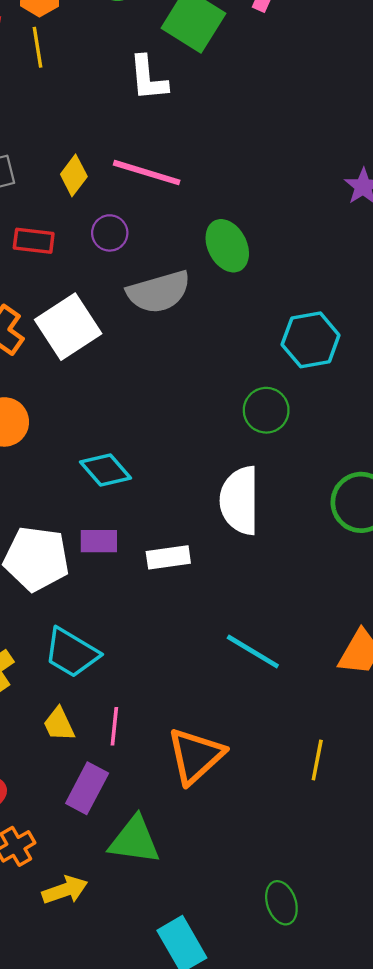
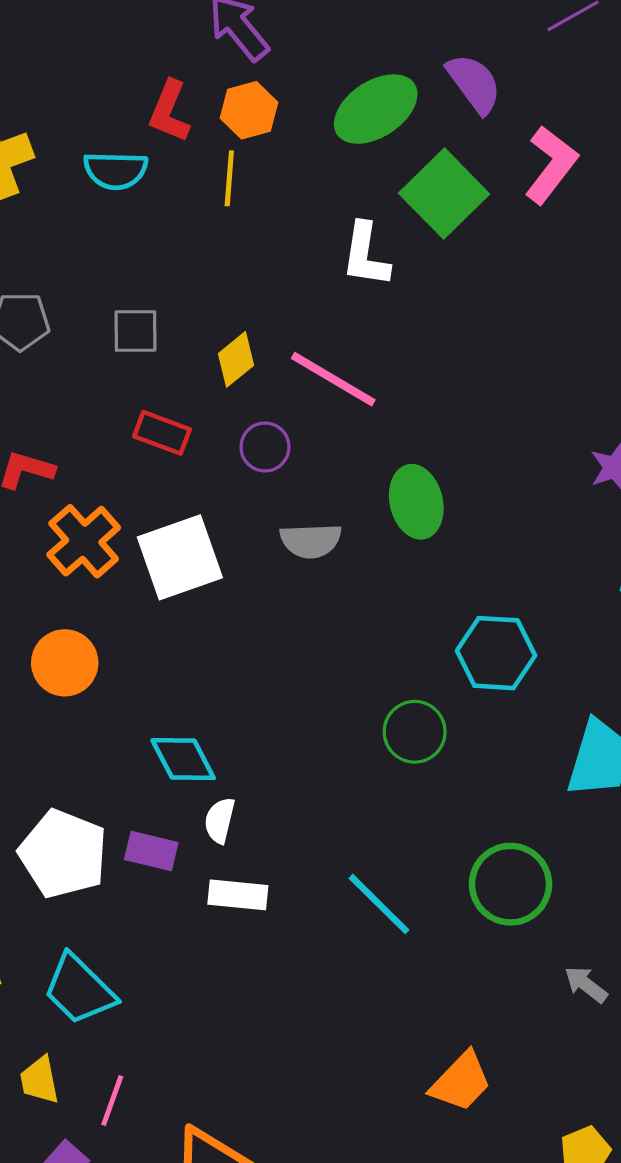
gray semicircle: (159, 292) -> (311, 541), size x0.7
white semicircle: (240, 500) -> (220, 820), moved, size x0.5
cyan line: (253, 652) -> (379, 904), moved

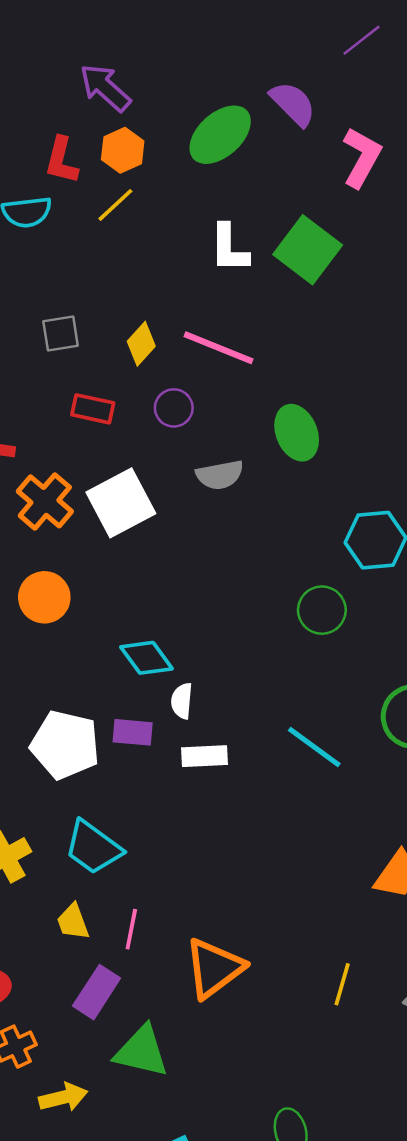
yellow line: (229, 178) -> (115, 205), turned 51
green square: (444, 194) -> (308, 250), moved

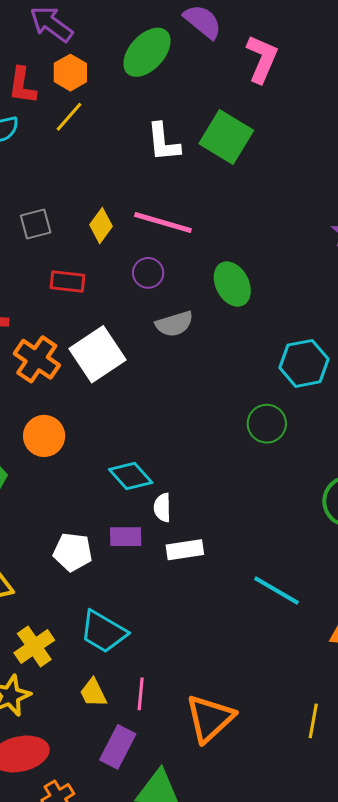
purple circle: (174, 408) -> (148, 273), moved
white pentagon: (65, 745) -> (73, 552), size x0.7
cyan line: (314, 747) -> (277, 590), moved

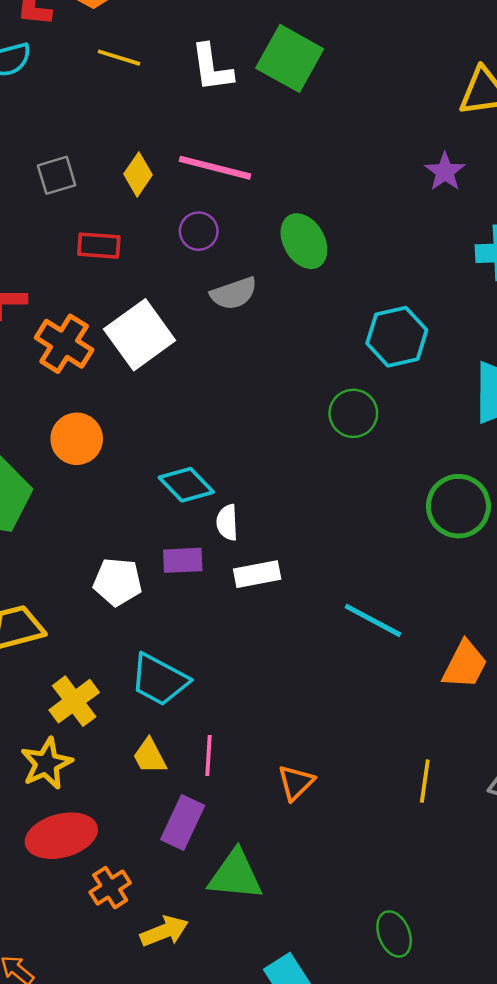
yellow line: (69, 117) -> (119, 58), moved, turned 68
orange triangle: (210, 718) -> (296, 783), size x0.6

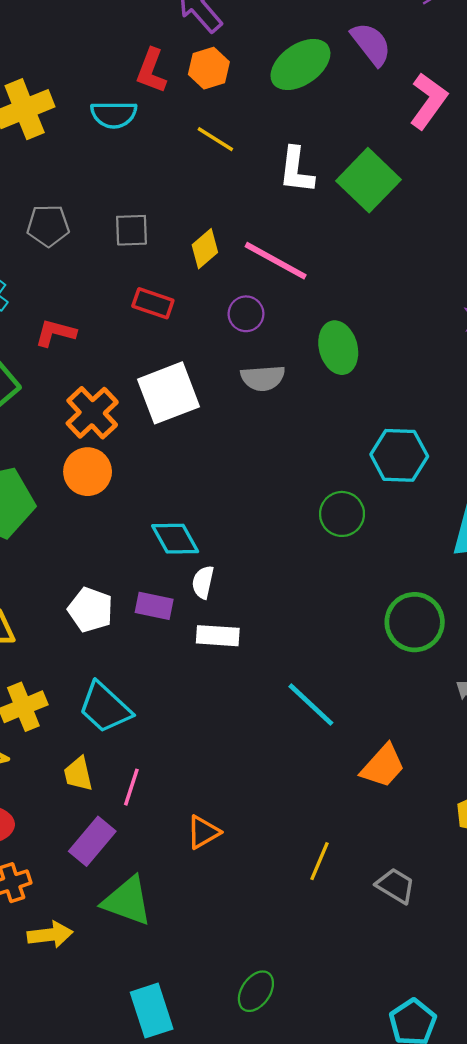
orange cross: (64, 344) -> (92, 413), moved
green ellipse: (394, 934) -> (256, 991), turned 42

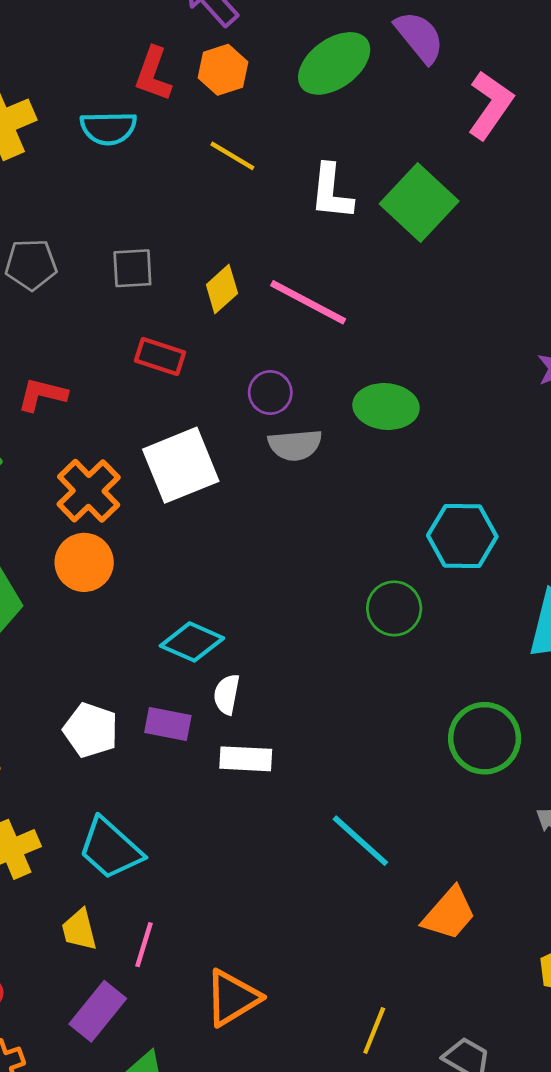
purple circle: (246, 314) -> (270, 392), moved
green ellipse: (338, 348) -> (386, 406), turned -69
cyan diamond: (175, 539) -> (192, 642), turned -36
orange triangle: (203, 832) -> (232, 998), size x1.4

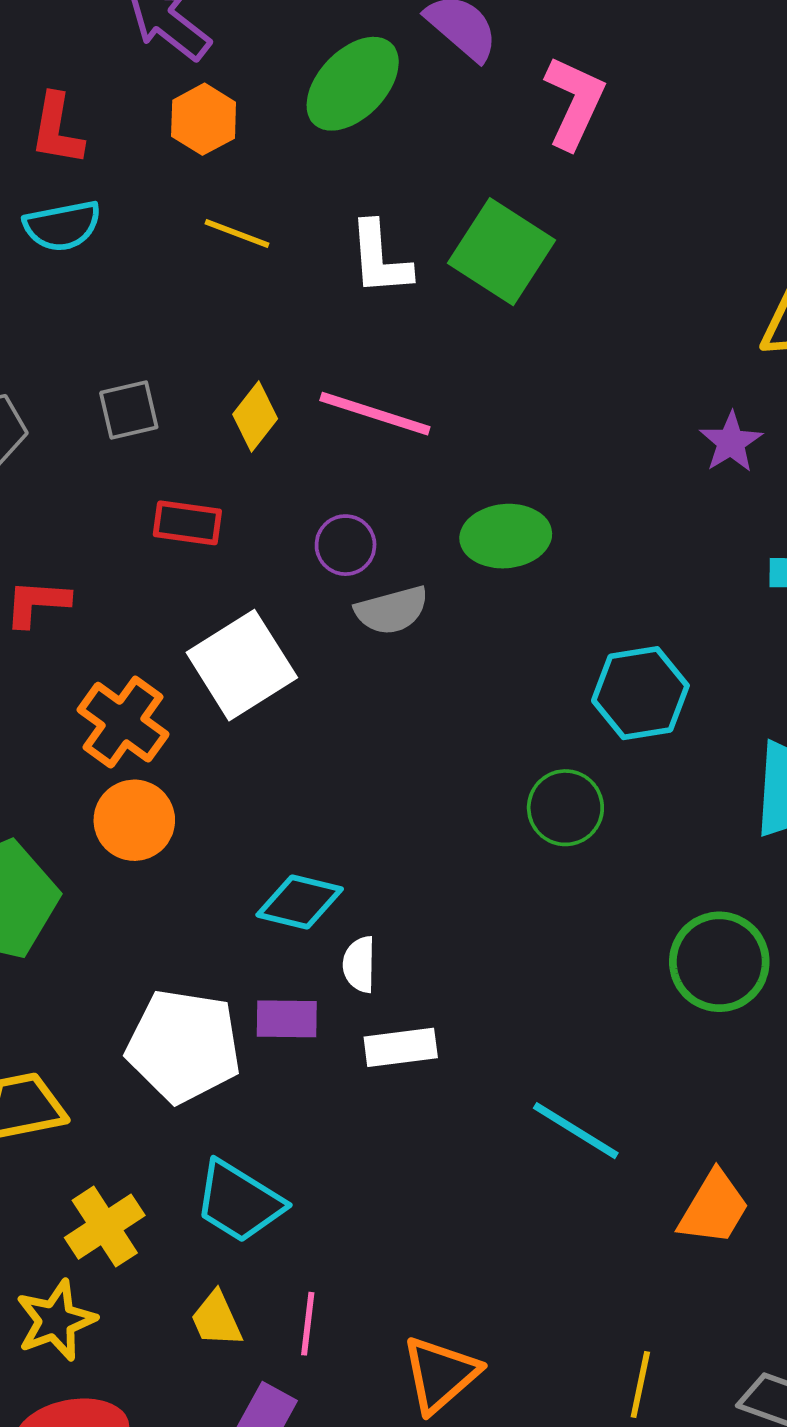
red L-shape: (153, 74) -> (57, 129), moved
white pentagon: (91, 730) -> (184, 1046), size x1.5

